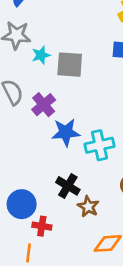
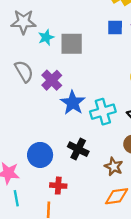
blue star: (66, 132) -> (73, 103), turned -30
blue circle: (22, 204) -> (40, 155), moved
brown star: (88, 207) -> (114, 167), moved

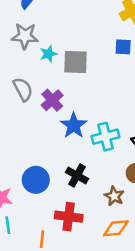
red cross: (58, 186) -> (69, 217), moved, size x1.5

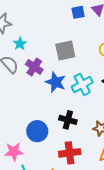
cyan star: (48, 54) -> (20, 44), moved
gray square: (76, 62) -> (65, 50), moved

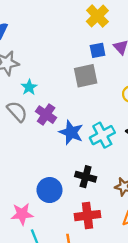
gray square: (65, 50) -> (86, 76), moved

